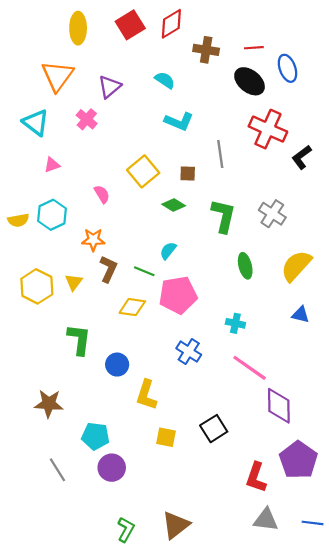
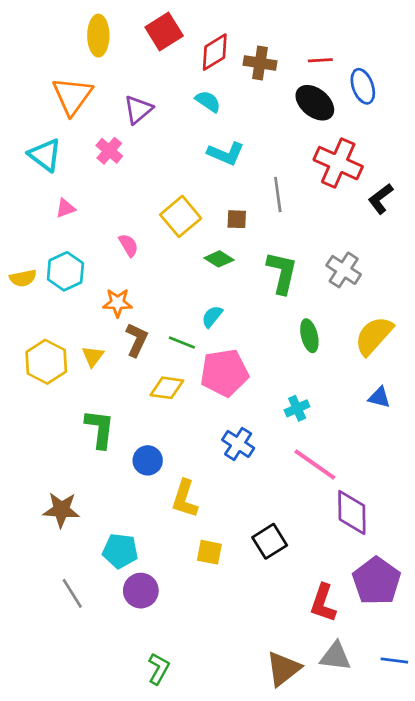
red diamond: (171, 24) -> (215, 52), moved
cyan cross: (235, 323) -> (297, 408), turned -36
brown triangle: (176, 525) -> (283, 669), moved

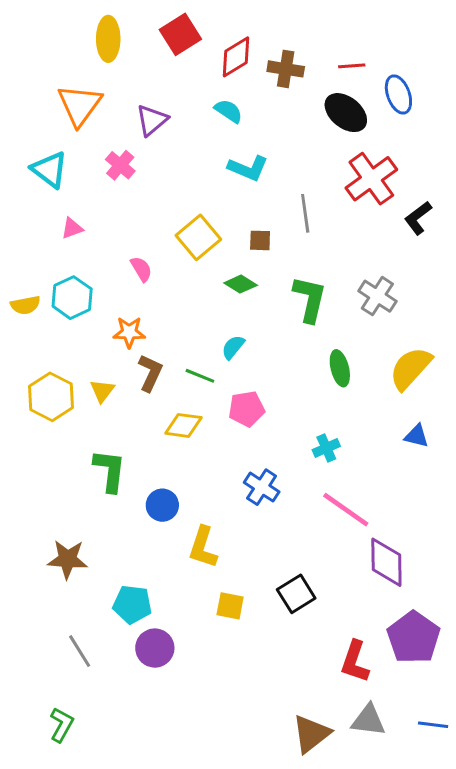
red cross: (338, 163) -> (371, 179), turned 30
pink pentagon: (224, 373) -> (247, 409), size x0.7
green L-shape: (159, 669) -> (62, 725), moved

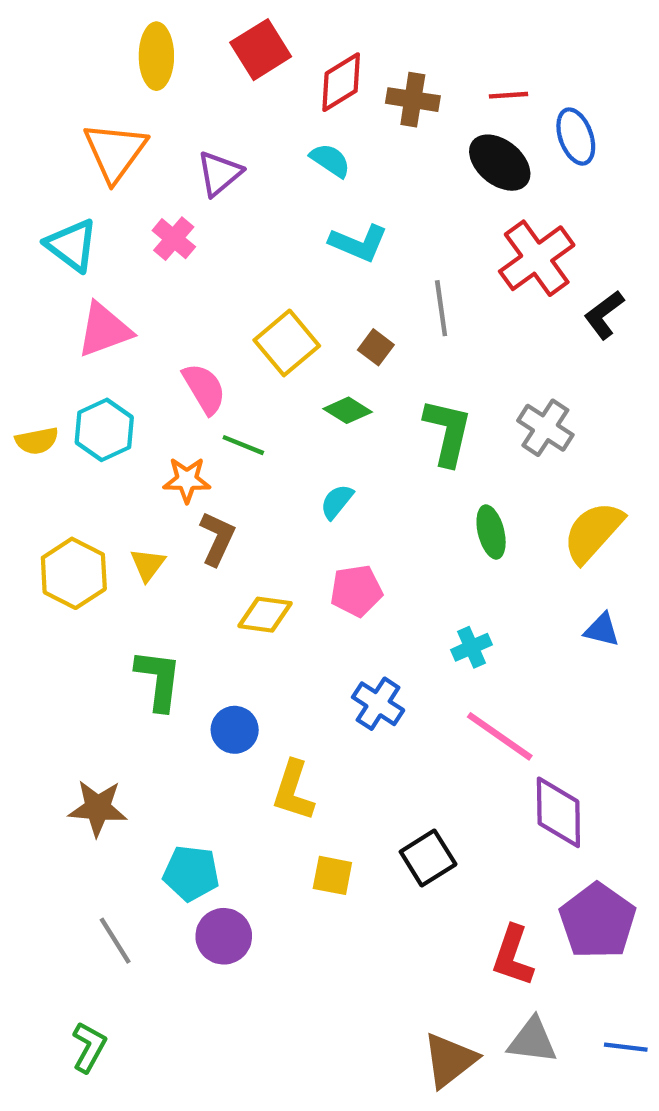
pink triangle: (72, 228) -> (104, 330), size x1.8
brown square: (260, 240) -> (376, 347), turned 35
pink semicircle: (141, 269) -> (204, 389), size x1.4
green line: (200, 376) -> (243, 445), moved

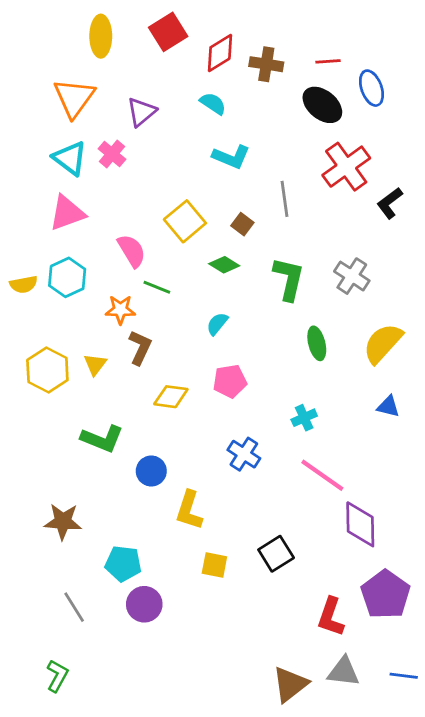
cyan triangle: (72, 245) -> (70, 158), moved
green L-shape: (159, 680) -> (102, 439), turned 105

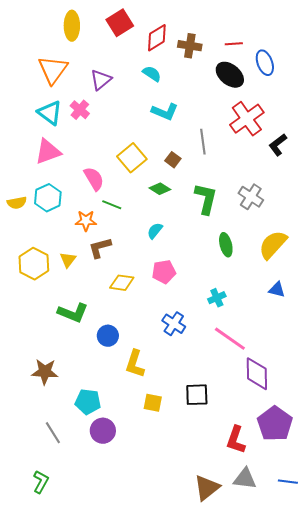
brown L-shape: (140, 348) -> (100, 248), turned -130
black square: (276, 554) -> (197, 395), turned 30

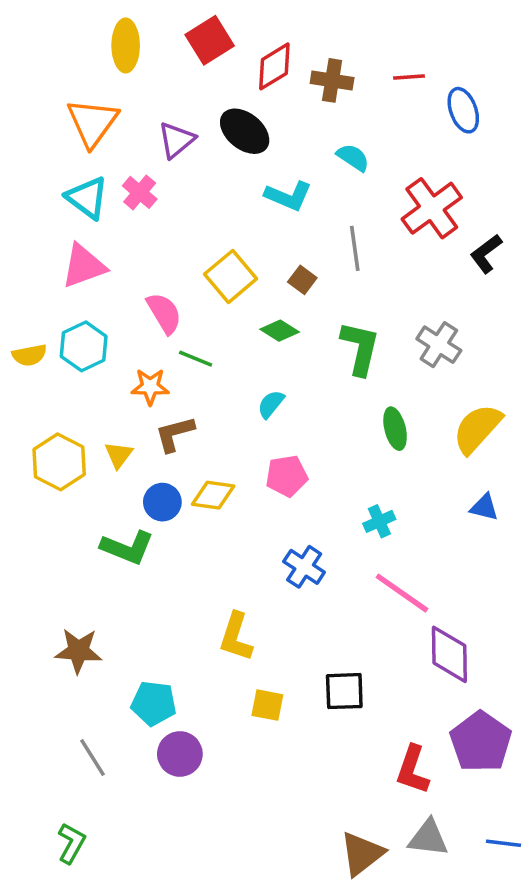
cyan semicircle: (152, 74) -> (353, 157), moved
black ellipse: (230, 75) -> (245, 131), moved
blue circle: (108, 336) -> (162, 502), moved

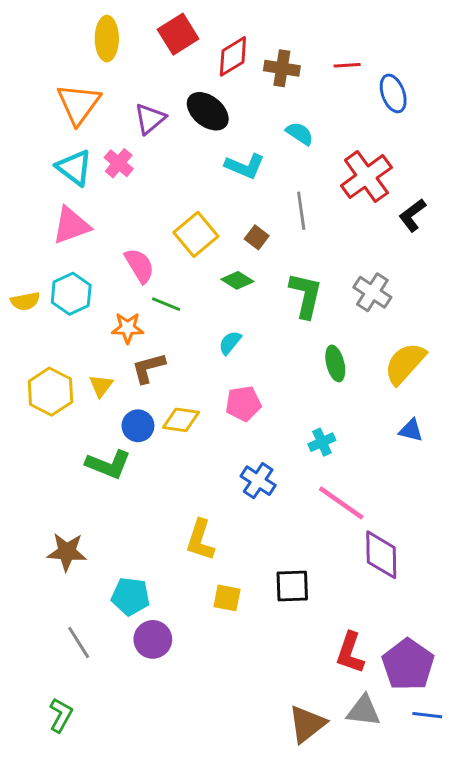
purple pentagon: (481, 742) -> (408, 665), moved

